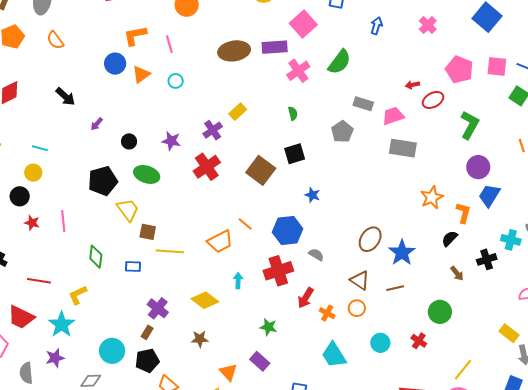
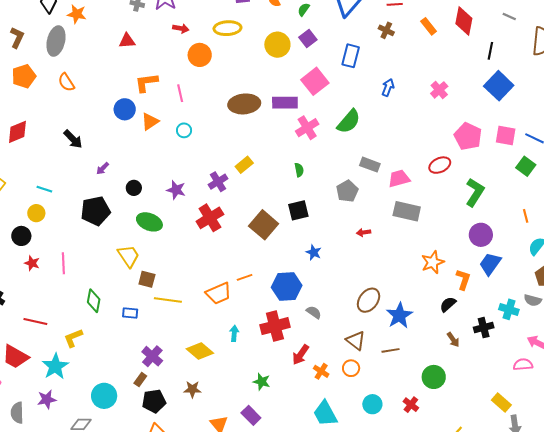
red arrow: (412, 85) -> (364, 232), moved
black pentagon: (103, 181) -> (96, 211), moved
orange line: (245, 224) -> (245, 277), turned -63
black pentagon: (147, 361) -> (154, 401), moved

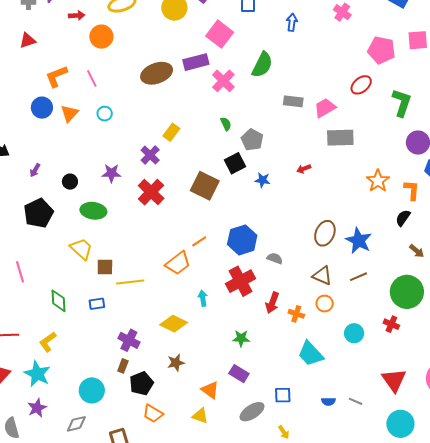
gray pentagon: (347, 191) -> (252, 140), moved
blue star: (314, 252) -> (262, 180), moved
green circle: (434, 377) -> (407, 292), size x1.4

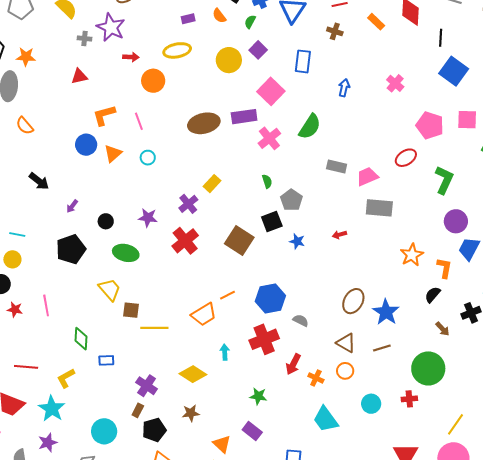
blue rectangle: (97, 304) -> (106, 360), moved
red cross: (391, 324) -> (409, 399), turned -35

